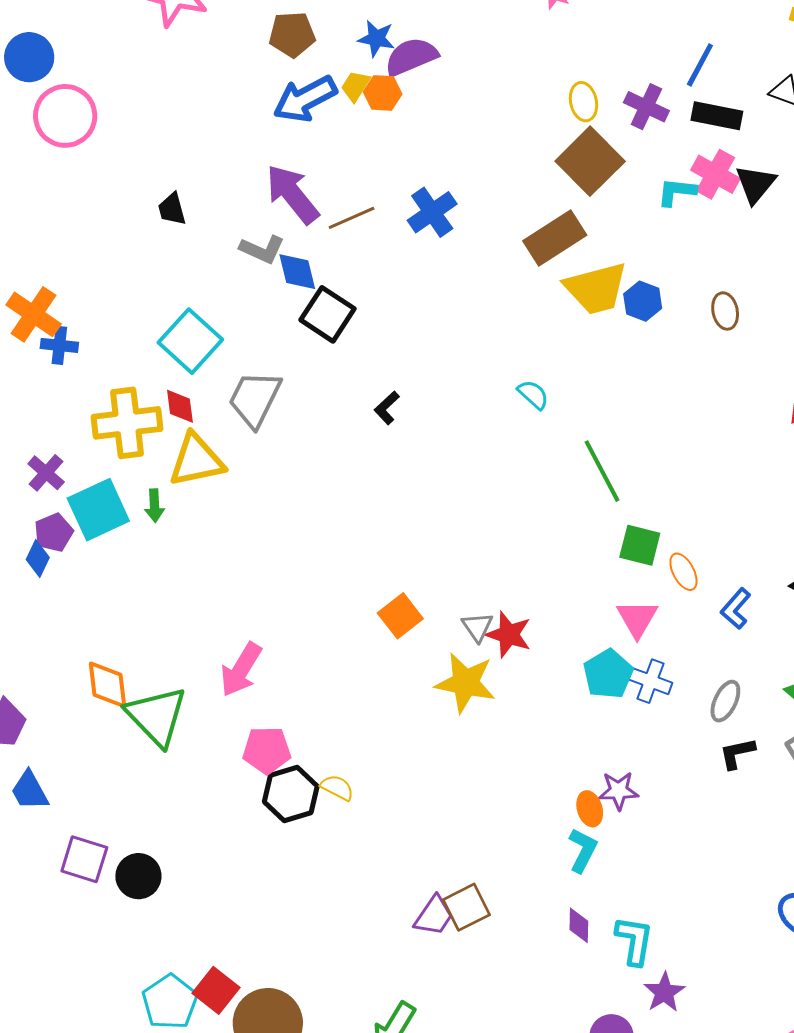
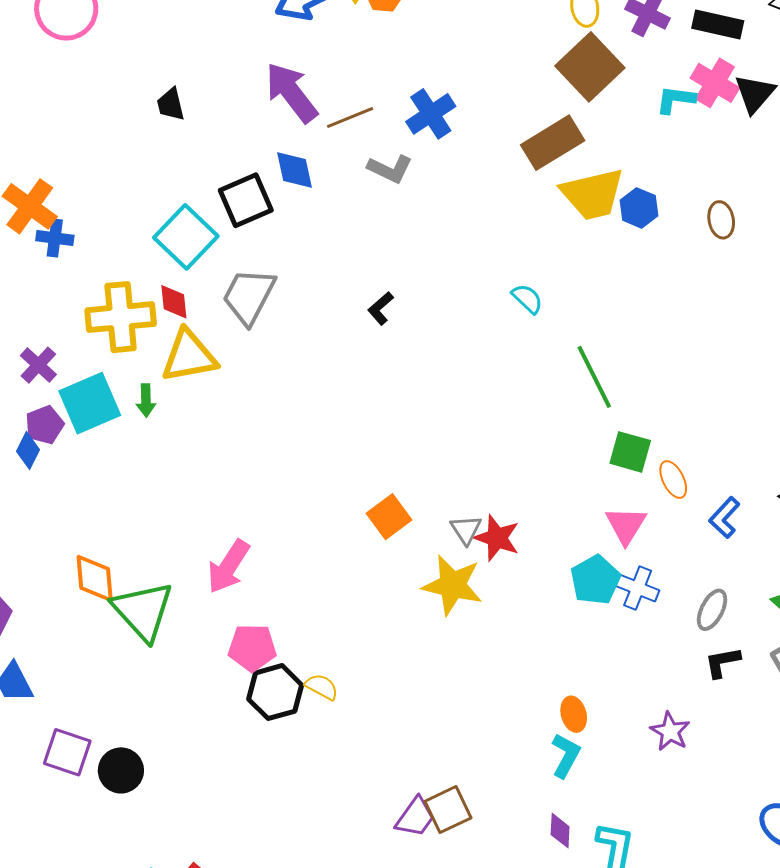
gray L-shape: (262, 249) -> (390, 169), moved
black square: (328, 314) -> (246, 200), moved, turned 32
purple star: (619, 791) -> (670, 732), moved, turned 30

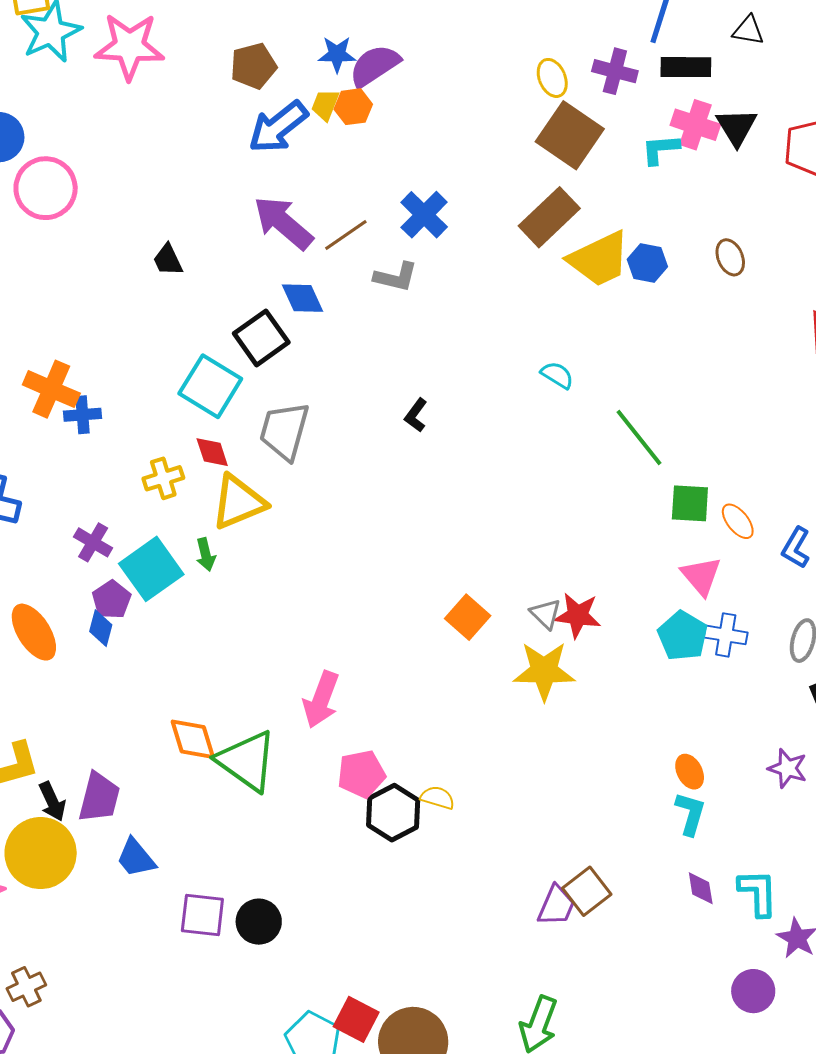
yellow cross: (121, 317) -> (163, 478), size x0.6

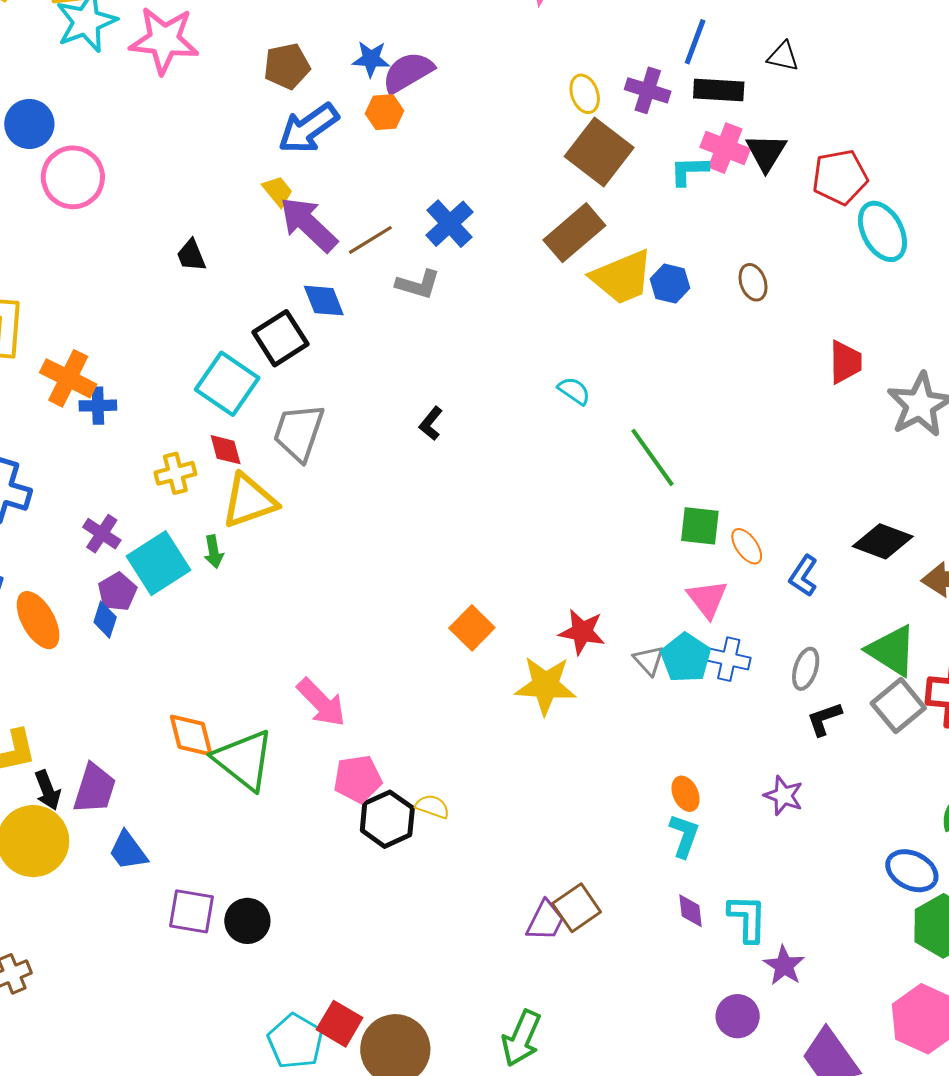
yellow trapezoid: (325, 105) -> (278, 191), moved, turned 116
gray triangle: (546, 614) -> (649, 660), moved
pink arrow: (321, 700) -> (321, 703), turned -68

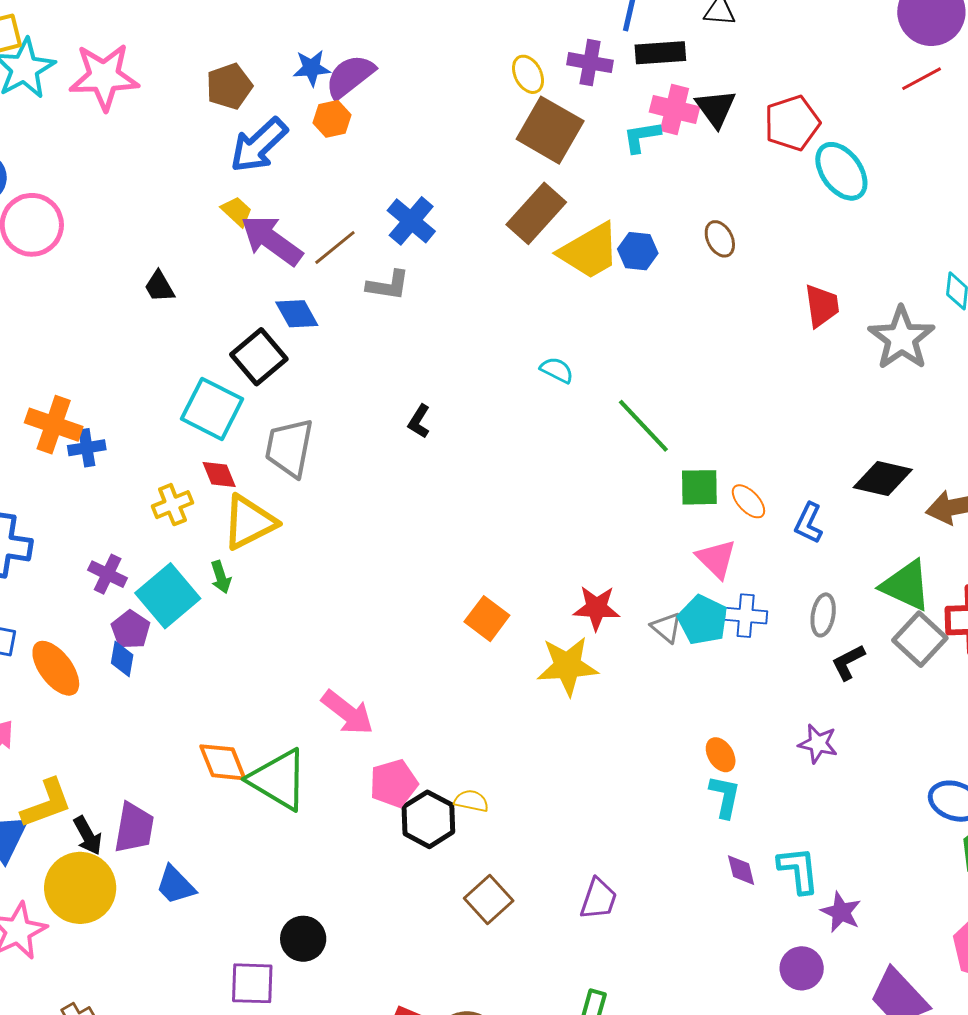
brown square: (577, 908) -> (489, 899), moved
purple square: (192, 911) -> (252, 983), moved

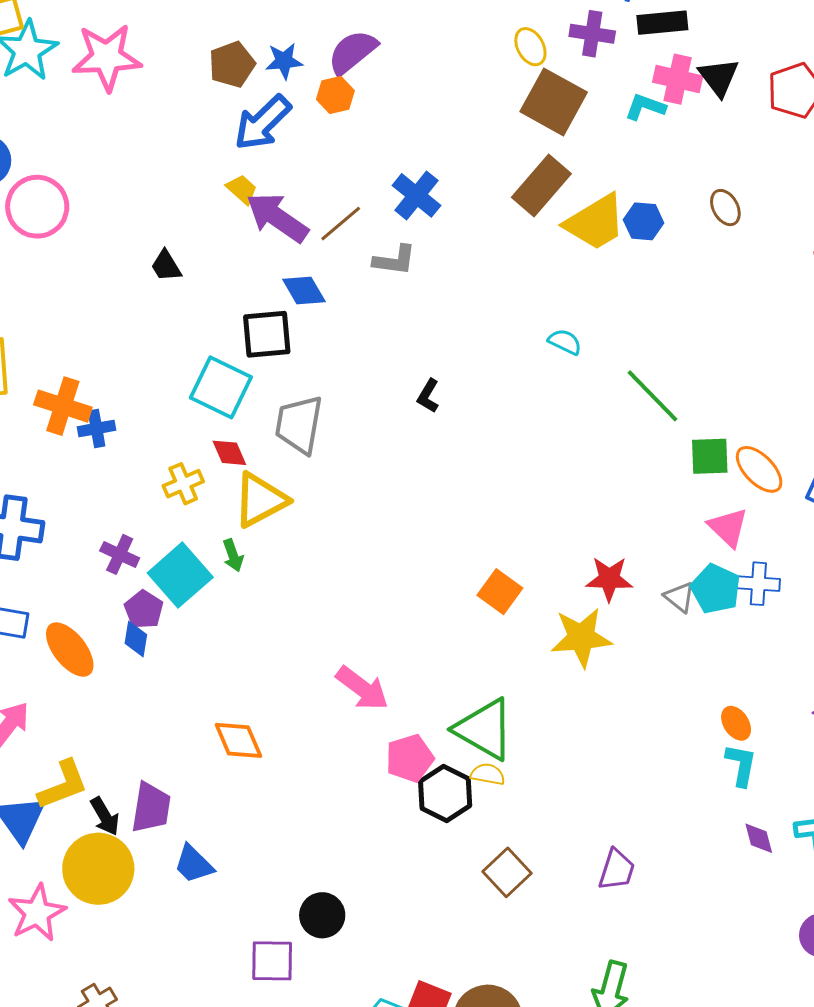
blue star: (312, 68) -> (284, 61), moved
cyan L-shape: (642, 137) -> (645, 107), turned 30
black square: (259, 357) -> (267, 334), turned 36
orange ellipse: (748, 501) -> (759, 469), size x1.4
green triangle: (278, 780) -> (484, 729), moved

